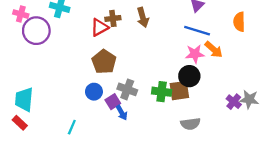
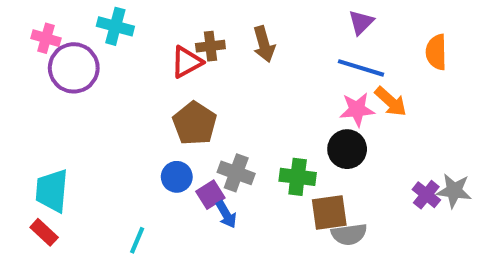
brown square: (179, 91) -> (329, 213), moved

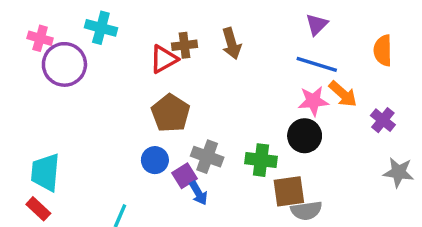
purple cross: (426, 195) -> (383, 120), moved

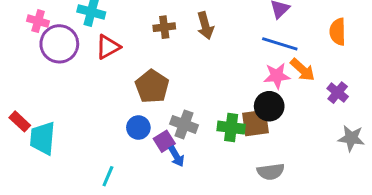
red triangle: (164, 59) -> (108, 47), moved
brown square: (289, 191) -> (255, 123), moved
red rectangle: (38, 209) -> (20, 121), moved

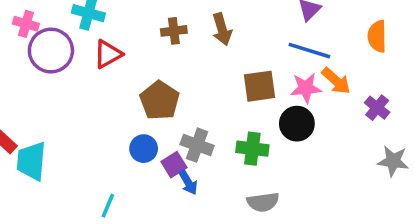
brown square: (255, 123) -> (259, 86), moved
gray semicircle: (271, 172) -> (263, 202), moved

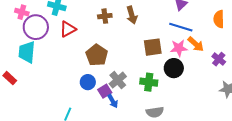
gray cross: (197, 145) -> (118, 80), turned 30
cyan trapezoid: (31, 161) -> (27, 52), moved

